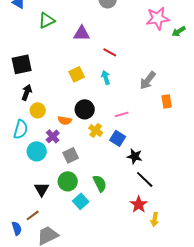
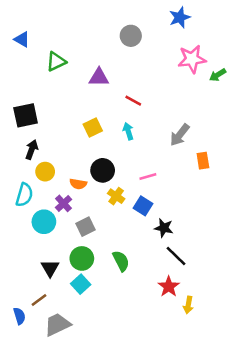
cyan square: (81, 201) -> (81, 284), moved

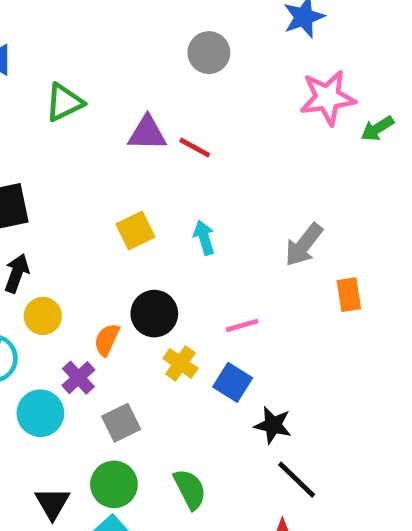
red line: (133, 101) -> (195, 147), moved
orange semicircle: (78, 184) -> (107, 340), turned 105

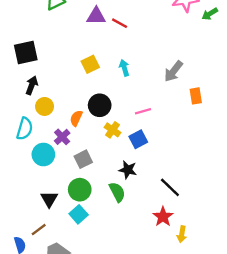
blue square: (233, 382) -> (138, 139), turned 30
black star: (273, 425) -> (128, 170), moved

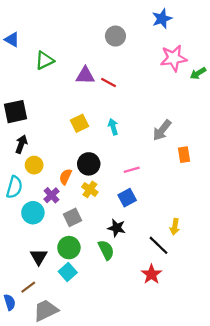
yellow cross: (113, 130) -> (90, 189), moved
yellow arrow: (182, 234) -> (175, 227), moved

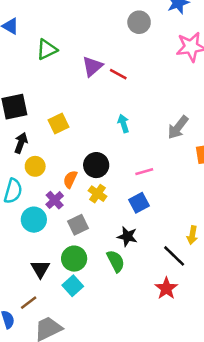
gray circle: (115, 36) -> (139, 22), moved
purple triangle: (85, 76) -> (92, 66), turned -42
yellow square: (79, 123) -> (59, 123), moved

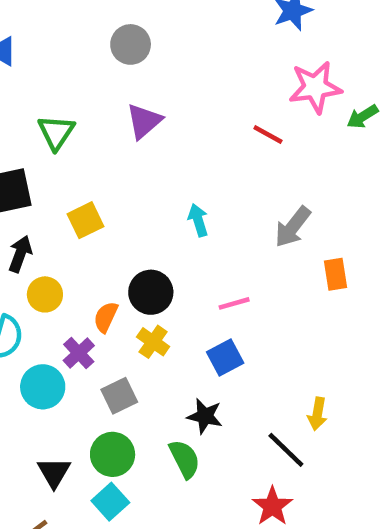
gray circle: (139, 22) -> (131, 44), moved
green triangle: (47, 49) -> (56, 132), moved, turned -30
red line: (118, 74) -> (268, 135), moved

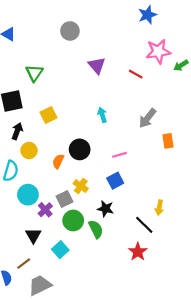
purple triangle: (144, 121) -> (97, 65), moved, turned -30
yellow cross: (153, 342) -> (81, 186), moved
purple cross: (79, 353) -> (45, 210), moved
green circle: (113, 454) -> (73, 221), moved

